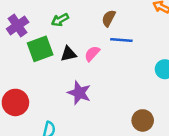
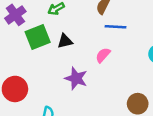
pink semicircle: (92, 54) -> (103, 55), moved

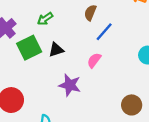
blue line: (115, 27) -> (104, 32), turned -48

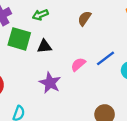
blue line: (104, 32) -> (106, 58), moved
green square: (29, 48) -> (19, 39), turned 30

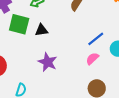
pink semicircle: (78, 64) -> (92, 59), moved

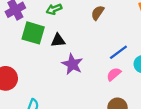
purple star: (48, 62) -> (72, 64), moved

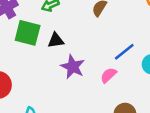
pink semicircle: (114, 74) -> (108, 75), moved

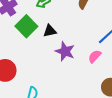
green square: (28, 33) -> (26, 26), turned 35

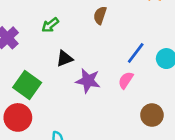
green square: (26, 26) -> (27, 85), moved

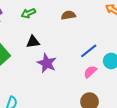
brown semicircle: (100, 15) -> (68, 15), turned 48
pink semicircle: (126, 80) -> (90, 72), moved

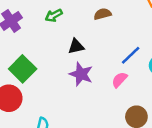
black triangle: (33, 42) -> (76, 46), moved
pink semicircle: (90, 72) -> (119, 80), moved

